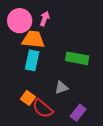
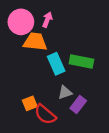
cyan rectangle: (32, 60) -> (56, 64), moved, turned -36
orange square: (28, 98) -> (30, 103), turned 32
purple rectangle: (78, 113) -> (78, 104), moved

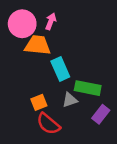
green rectangle: (81, 62) -> (88, 88), moved
orange square: (30, 103) -> (39, 102), moved
purple rectangle: (78, 104) -> (101, 114), moved

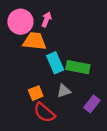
green rectangle: (88, 88) -> (78, 67), moved

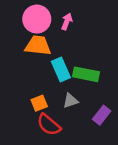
pink arrow: (46, 19) -> (67, 21), moved
pink circle: (20, 22) -> (37, 19), moved

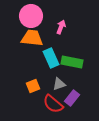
pink arrow: (67, 21) -> (61, 27), moved
purple rectangle: (102, 115) -> (72, 98), moved
red semicircle: (49, 125) -> (53, 104), moved

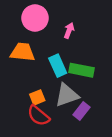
orange trapezoid: (32, 38) -> (23, 52), moved
gray triangle: (59, 84) -> (67, 95), size x1.6
red semicircle: (53, 104) -> (38, 116), moved

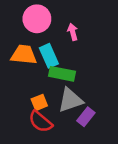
pink arrow: (69, 30) -> (73, 32), turned -35
cyan rectangle: (58, 66) -> (49, 56), moved
green rectangle: (82, 70) -> (62, 74), moved

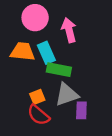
pink arrow: (73, 32) -> (69, 30), size x1.5
purple rectangle: (86, 117) -> (81, 110), turned -36

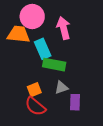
orange trapezoid: (23, 52) -> (19, 34), moved
gray triangle: (67, 95) -> (61, 88), size x0.6

